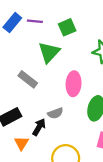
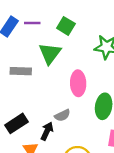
green square: (67, 27) -> (66, 26), turned -30
gray rectangle: (28, 79) -> (21, 71), moved, turned -30

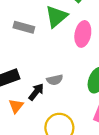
pink ellipse: (78, 83) -> (83, 34), moved

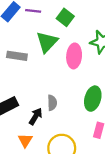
gray semicircle: (55, 80) -> (52, 103), turned -72
orange triangle: (16, 106) -> (25, 140), moved

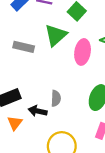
black arrow: (36, 116) -> (38, 111), turned -114
orange triangle: (25, 140) -> (15, 123), moved

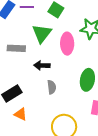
black arrow: (38, 111) -> (42, 65), moved
orange triangle: (15, 123) -> (21, 114), turned -32

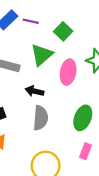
gray semicircle: (52, 87) -> (41, 118), size x1.5

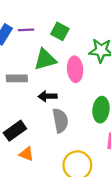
green triangle: (42, 55) -> (45, 59), turned 40

